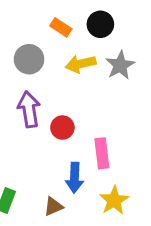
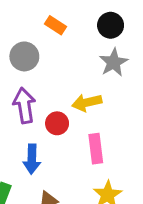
black circle: (100, 24) -> (111, 25), moved
yellow arrow: (81, 64) -> (87, 103), moved
blue arrow: (75, 178) -> (32, 159), moved

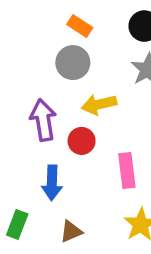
gray circle: (24, 56) -> (73, 63), moved
yellow arrow: (87, 103) -> (99, 104), moved

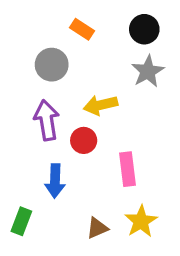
gray circle: (73, 63) -> (52, 65), moved
brown triangle: (71, 231) -> (97, 228), moved

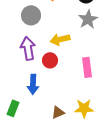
pink rectangle: (127, 169) -> (87, 67), moved
yellow star: (141, 221) -> (84, 108), turned 30

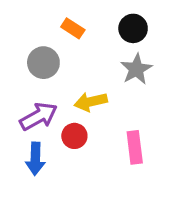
purple arrow: (28, 48) -> (39, 116), turned 70
blue arrow: (33, 84) -> (35, 159), moved

